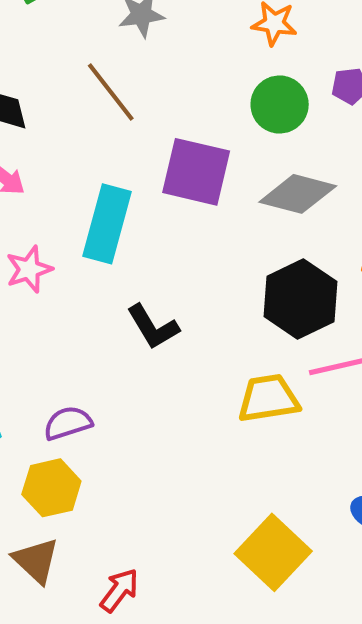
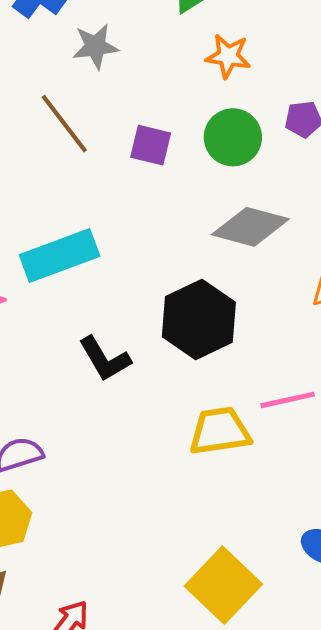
purple square: (196, 172) -> (151, 145), moved, size x0.6
cyan rectangle: (107, 224) -> (60, 256), turned 54
black hexagon: (300, 299) -> (199, 319), moved

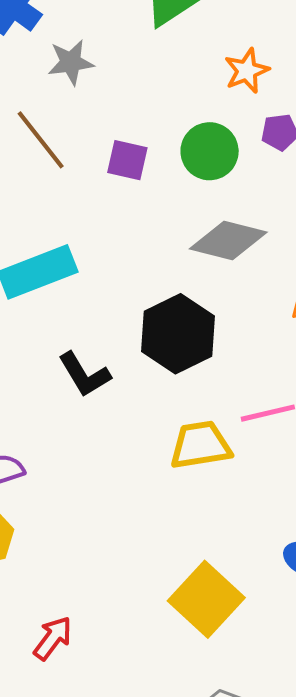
orange star: (228, 56) -> (247, 71), moved, turned -30

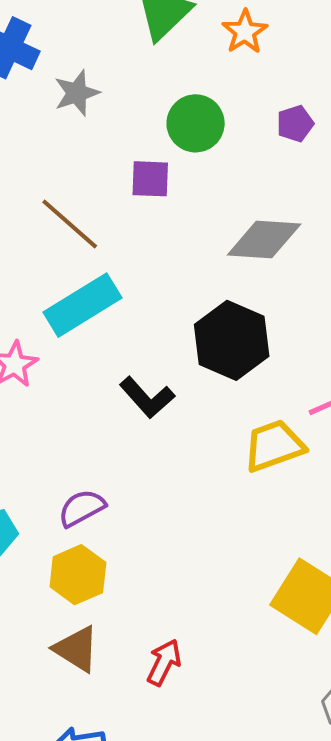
orange star: (247, 71) -> (245, 32), moved
brown line: (41, 140) -> (70, 224), moved
green circle: (210, 151) -> (196, 123), moved

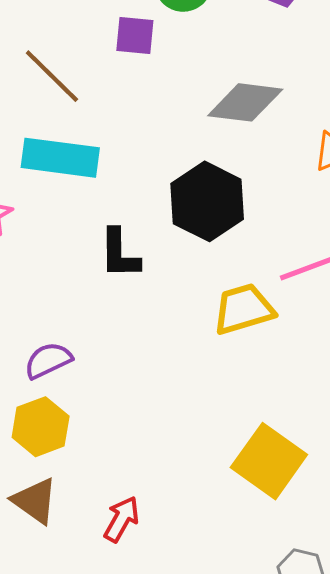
cyan rectangle: (83, 305) -> (60, 158), turned 36
black L-shape: (147, 397) -> (119, 254), turned 38

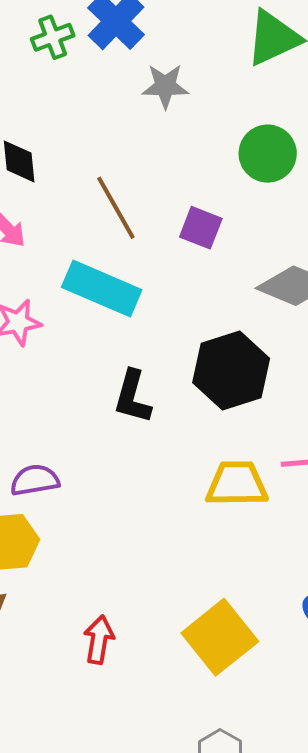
purple square: (135, 35) -> (201, 228), moved
red arrow: (122, 519) -> (99, 640), moved, turned -36

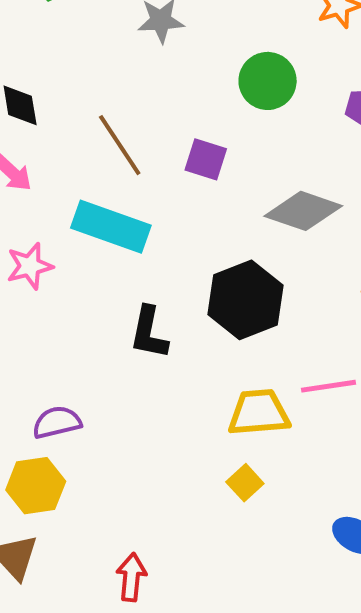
yellow square: (220, 637) -> (245, 483), moved, size x0.5

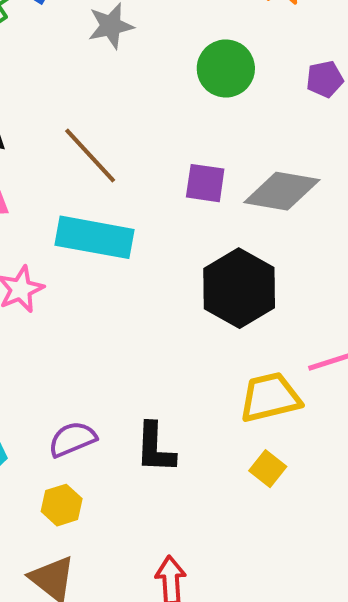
purple square: (206, 159) -> (205, 183), moved
black L-shape: (149, 333) -> (155, 448), moved
yellow hexagon: (36, 486) -> (62, 505), size x0.7

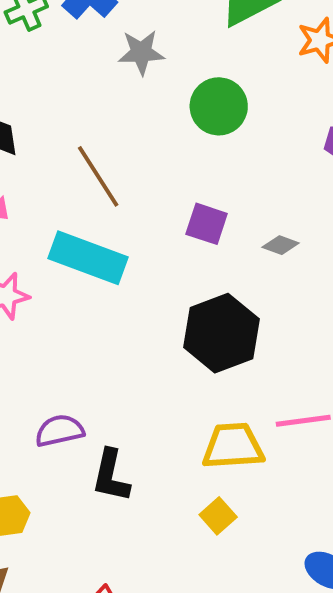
green circle: (226, 69) -> (219, 106), moved
gray diamond: (282, 191) -> (281, 245), size x0.5
purple semicircle: (72, 439) -> (60, 431), moved

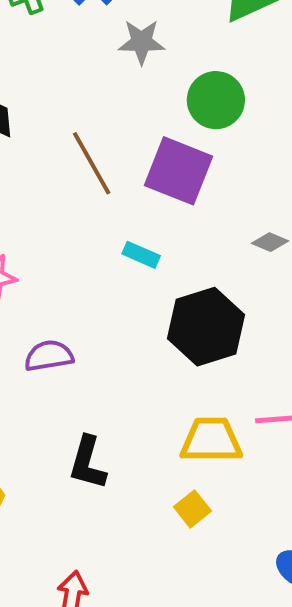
purple square: (207, 224) -> (179, 171), moved, size x1.6
cyan rectangle: (88, 258) -> (141, 255), moved, size x0.5
purple semicircle: (60, 431) -> (49, 356), moved

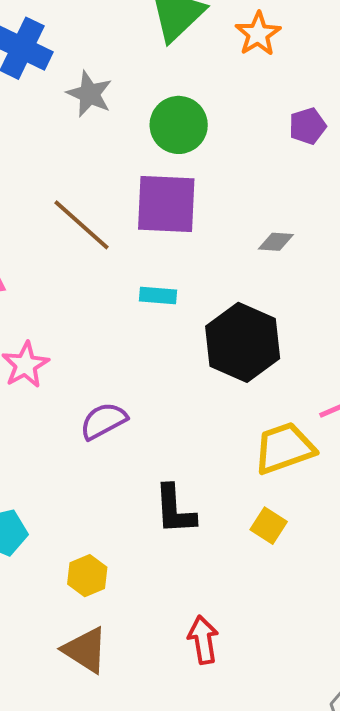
gray star: (142, 42) -> (89, 94), turned -30
yellow square: (192, 509) -> (269, 526), moved

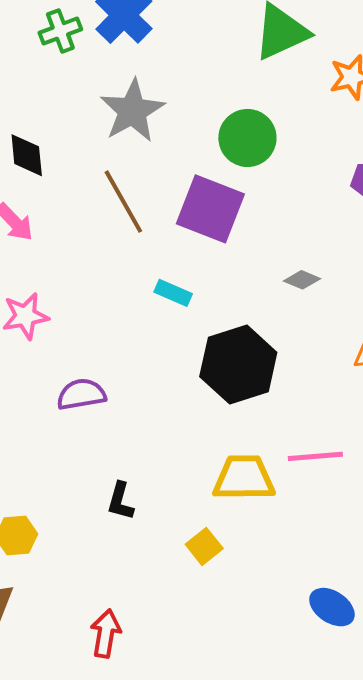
gray star: (89, 94) -> (132, 111), moved, size x1.4
black L-shape: (175, 510) -> (120, 501), size x0.7

